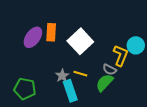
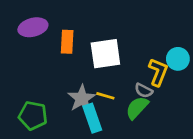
purple ellipse: (33, 37) -> (33, 27), moved, turned 40
white square: (80, 41) -> (105, 54), turned 35
gray star: (62, 76) -> (82, 98), size x1.5

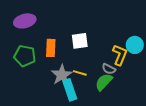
orange rectangle: (67, 42) -> (51, 48), moved
white square: (105, 54) -> (80, 41), size x0.7
green pentagon: (33, 116) -> (25, 56), moved

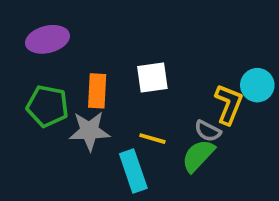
gray star: (62, 75) -> (89, 131), moved, turned 30

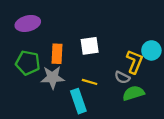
green semicircle: (198, 156) -> (133, 93), moved, turned 30

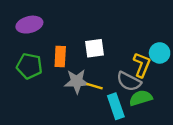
gray star: (53, 77) -> (77, 81), moved
gray semicircle: (122, 77) -> (129, 81), size x1.5
cyan rectangle: (78, 101) -> (116, 106), moved

